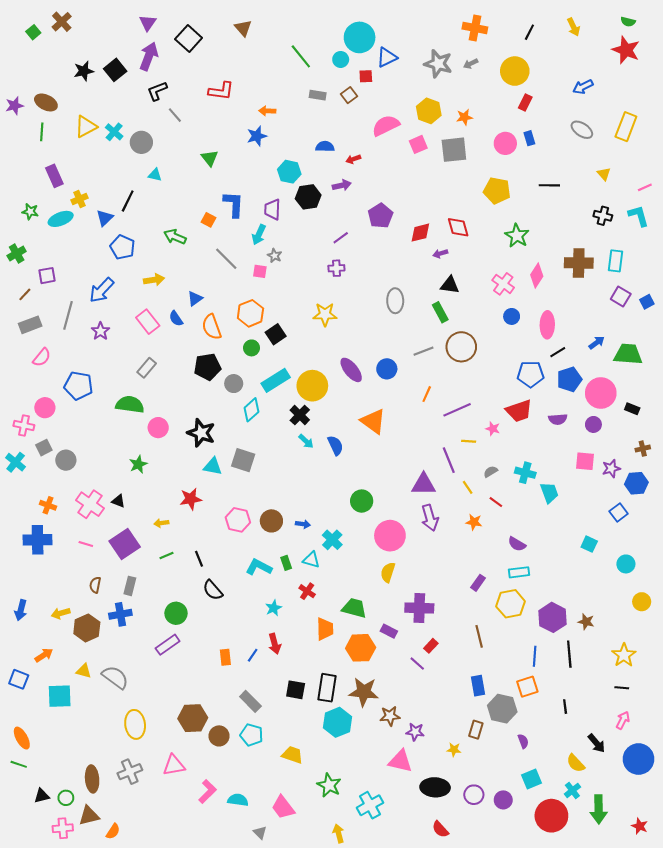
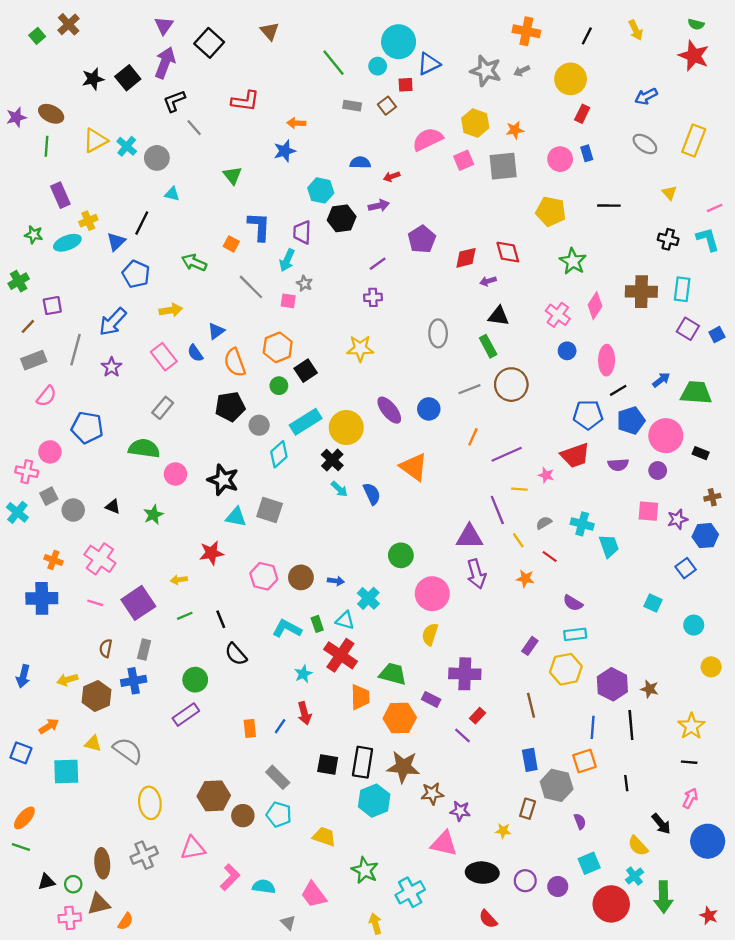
black triangle: (118, 501) -> (113, 507), moved
red cross: (307, 591) -> (340, 655), size x1.8
orange ellipse: (22, 738) -> (24, 818), turned 70

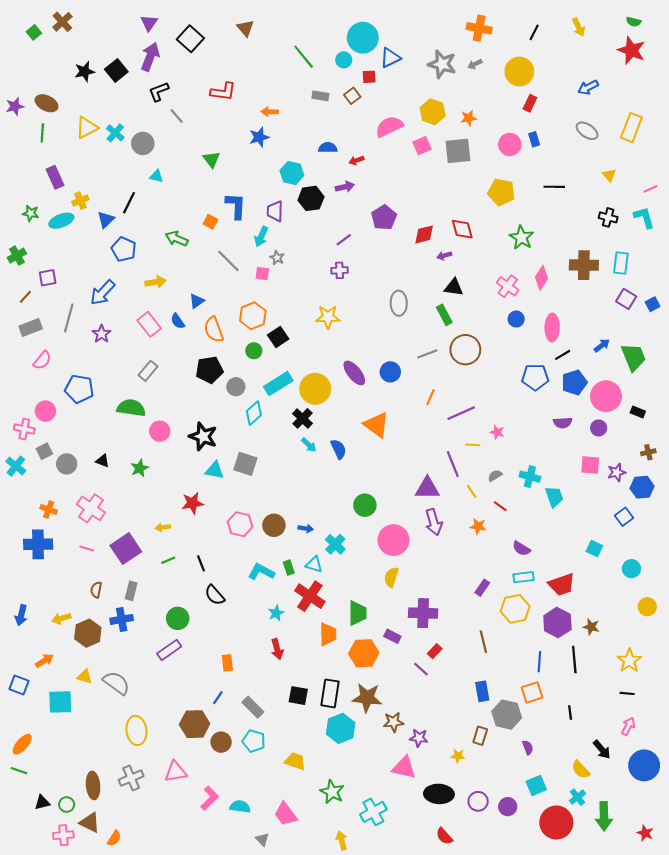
green trapezoid: (696, 393) -> (634, 357), turned 64
red trapezoid: (575, 455) -> (562, 585), moved
green trapezoid: (393, 674) -> (357, 613), turned 75
blue line: (280, 726) -> (218, 698), moved
brown triangle: (99, 904) -> (90, 822), turned 40

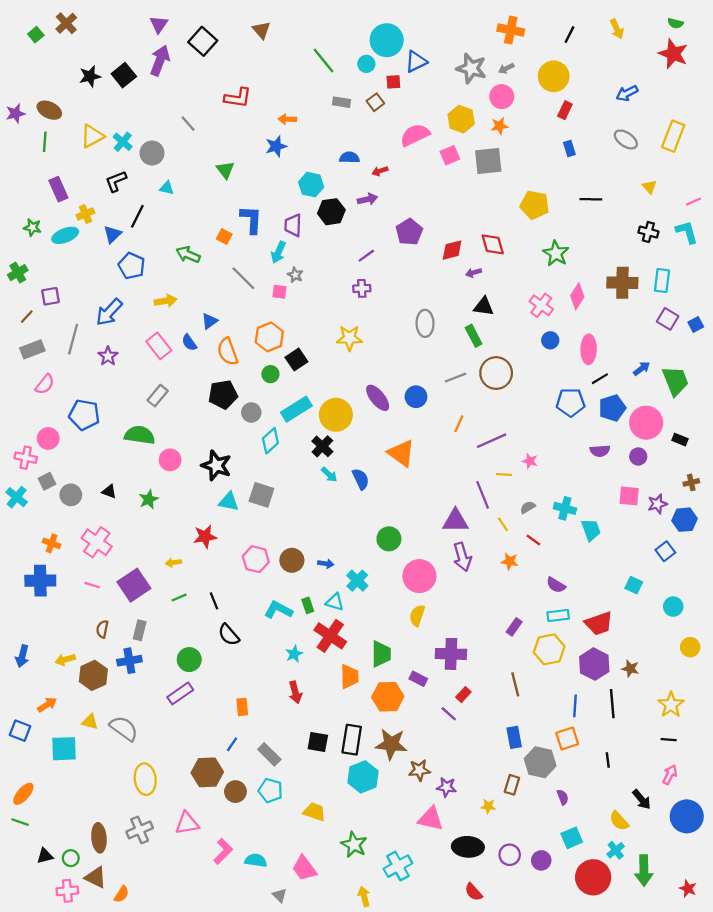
black L-shape: (159, 92) -> (116, 181), moved
pink circle: (510, 145) -> (502, 97), moved

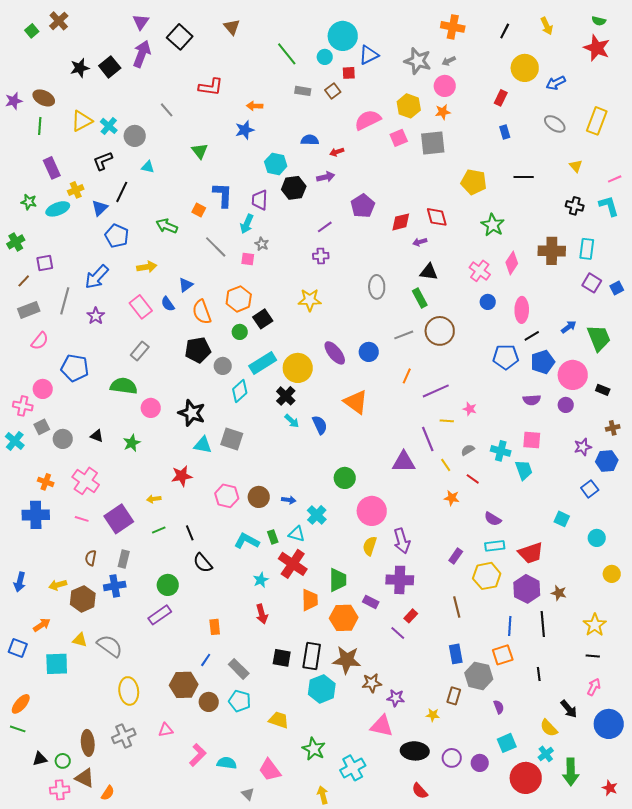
yellow circle: (554, 76) -> (525, 68), moved
pink square: (629, 496) -> (532, 440), moved
purple arrow: (462, 557) -> (402, 541), moved
pink triangle: (187, 823) -> (166, 730), size x0.7

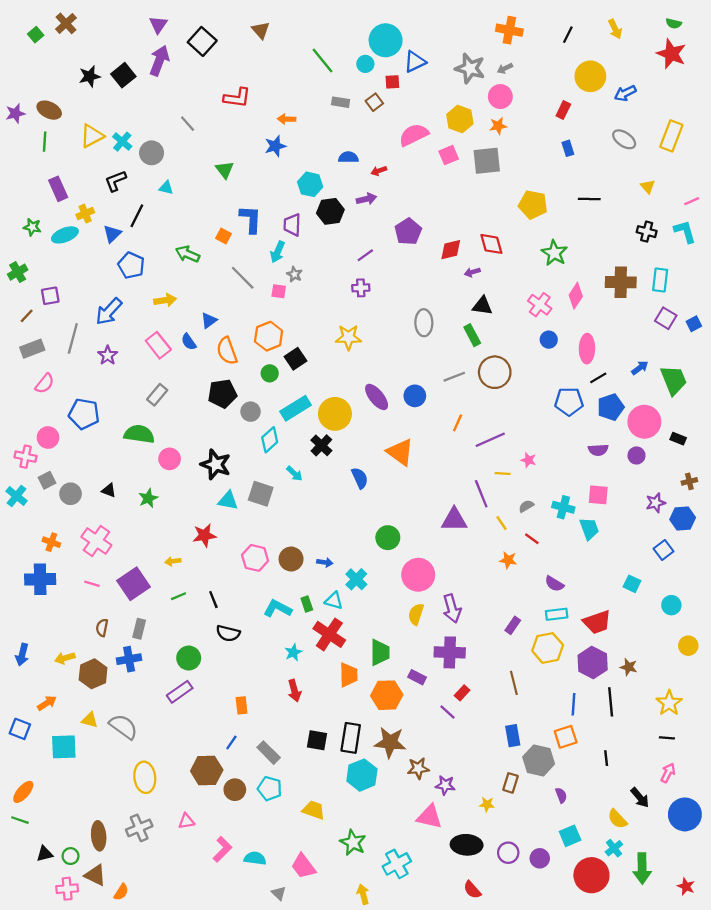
cyan arrow: (292, 421) -> (294, 473), moved
black semicircle: (203, 563) -> (228, 633), turned -35

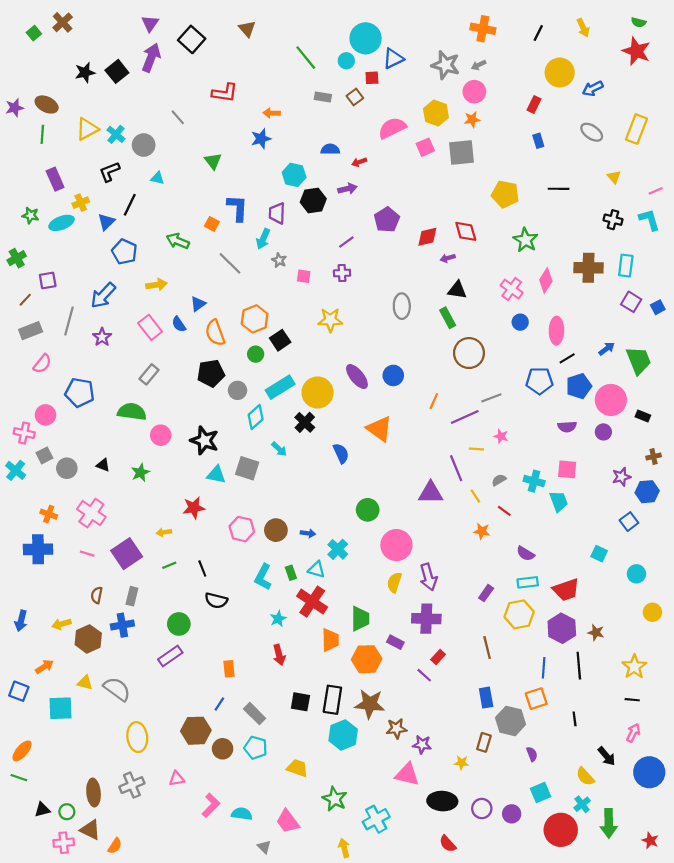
pink square: (279, 291) -> (304, 276), moved
gray line: (454, 377) -> (491, 398), moved
cyan L-shape: (278, 609) -> (263, 577), turned -90

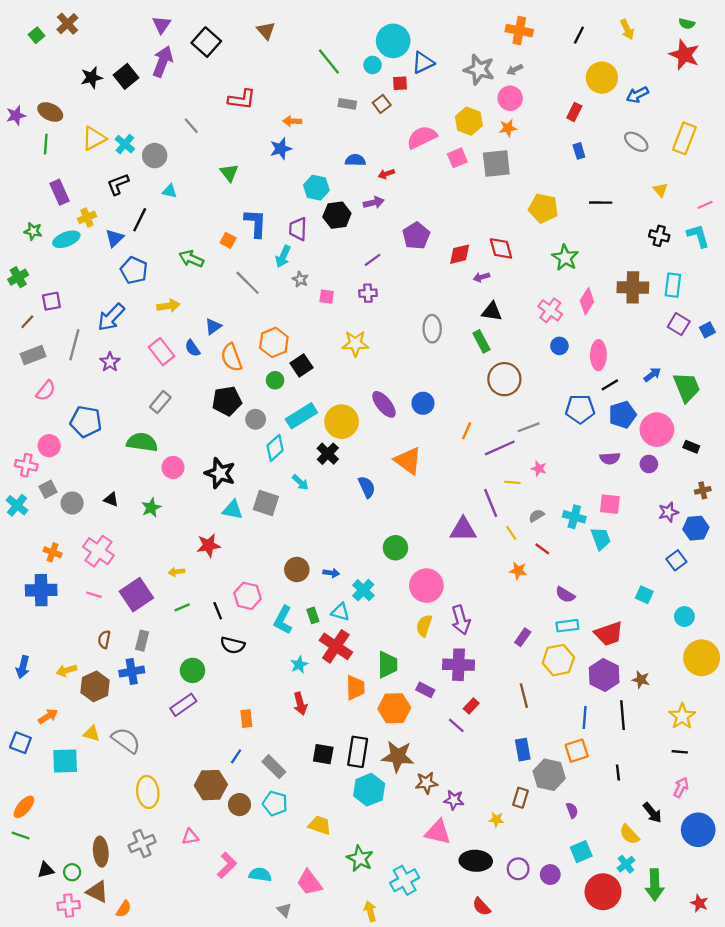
pink hexagon: (242, 529) -> (248, 596), moved
yellow circle: (652, 612) -> (702, 658), size x1.8

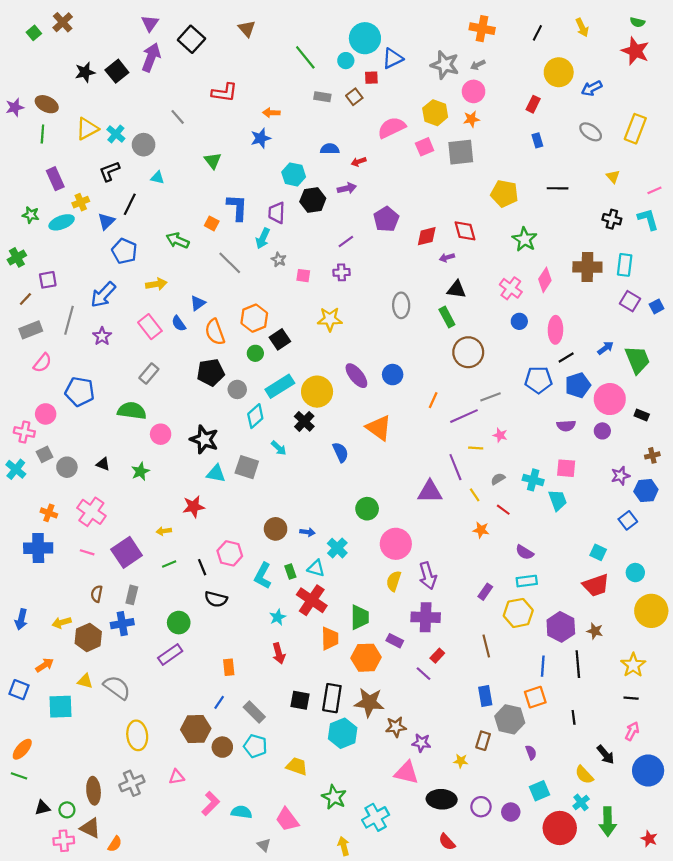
red trapezoid: (609, 634) -> (596, 585), moved

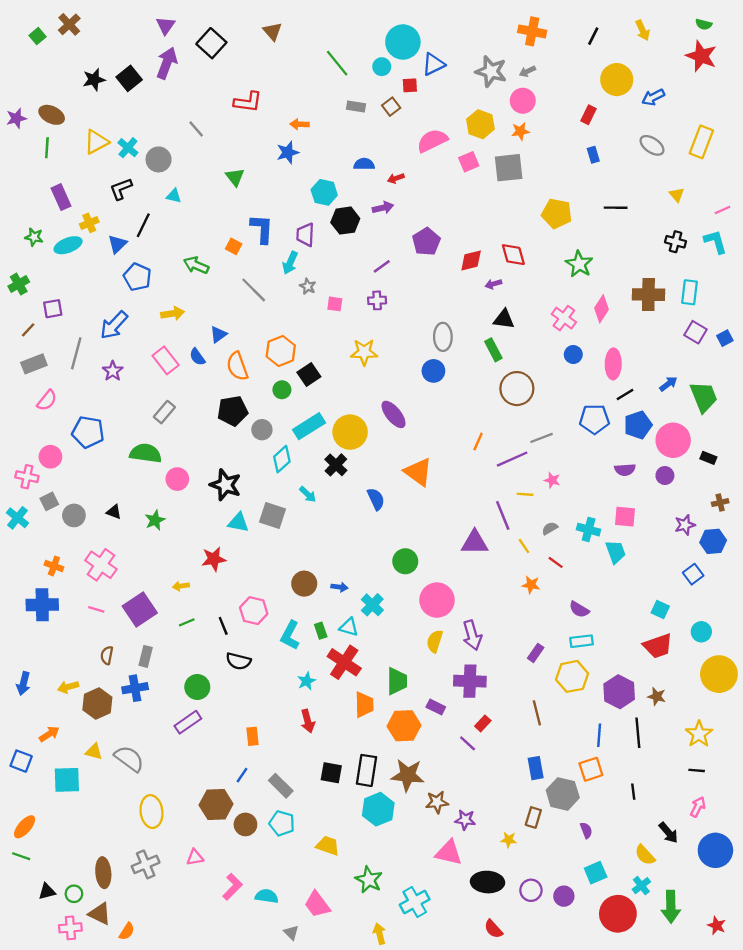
blue circle: (393, 375) -> (433, 371), moved

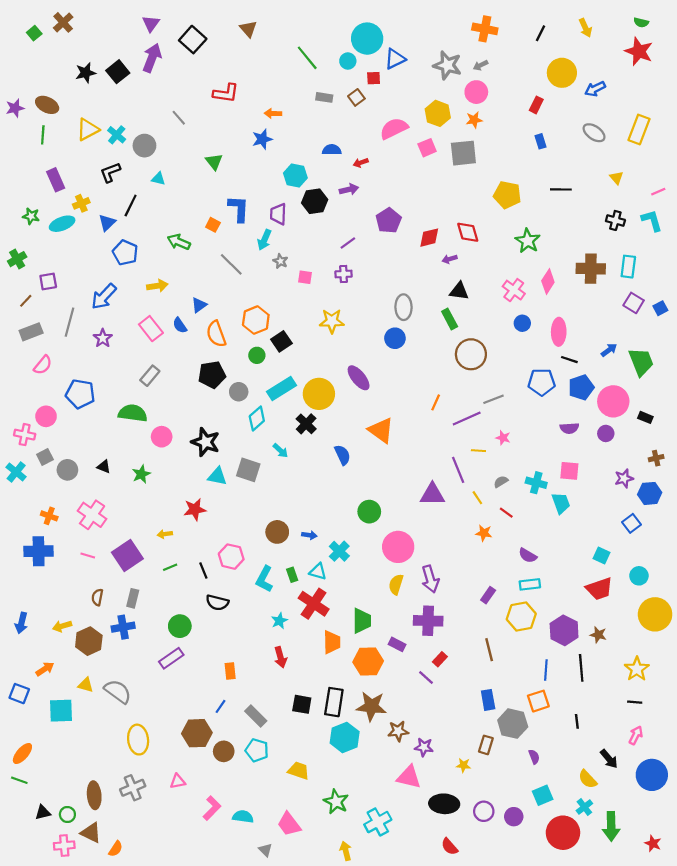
black line: (625, 394) -> (569, 360), turned 49

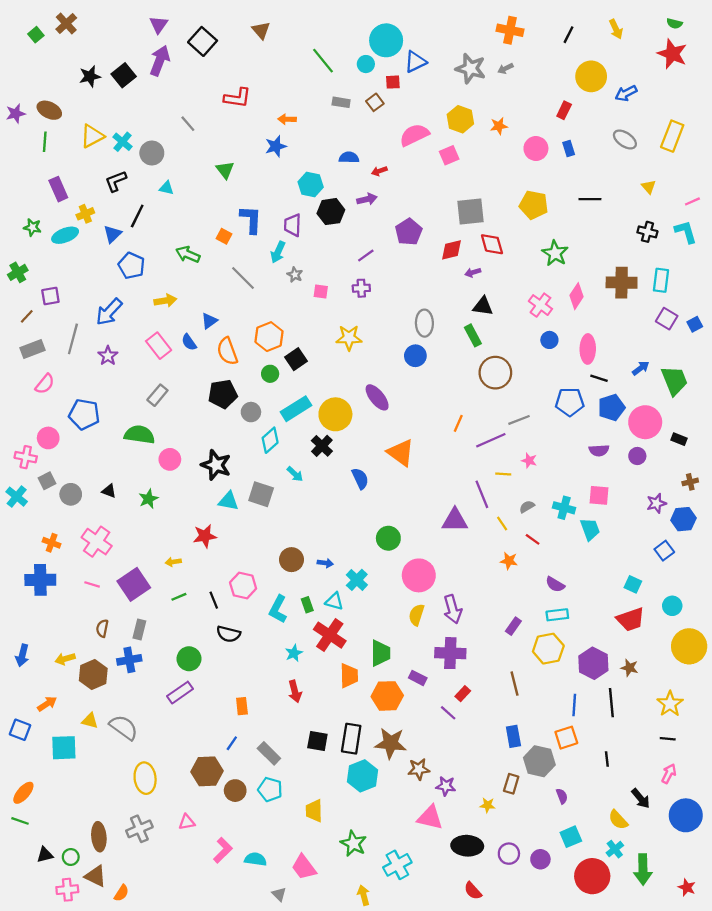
pink circle: (476, 92) -> (536, 148), moved
gray square: (463, 153) -> (471, 212), moved
yellow trapezoid: (299, 771) -> (314, 811), turned -110

